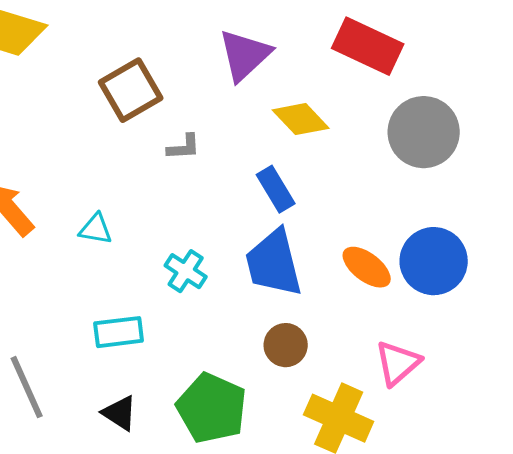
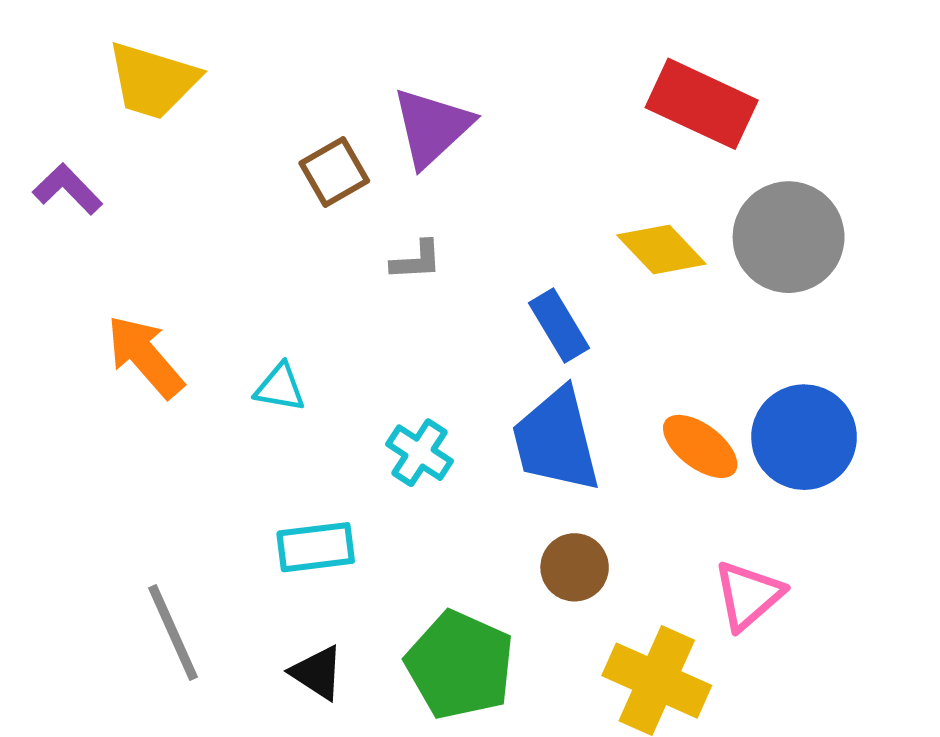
purple triangle: (245, 55) -> (432, 127), moved
brown square: (131, 90) -> (334, 172), size x0.7
yellow diamond: (301, 119) -> (661, 250), moved

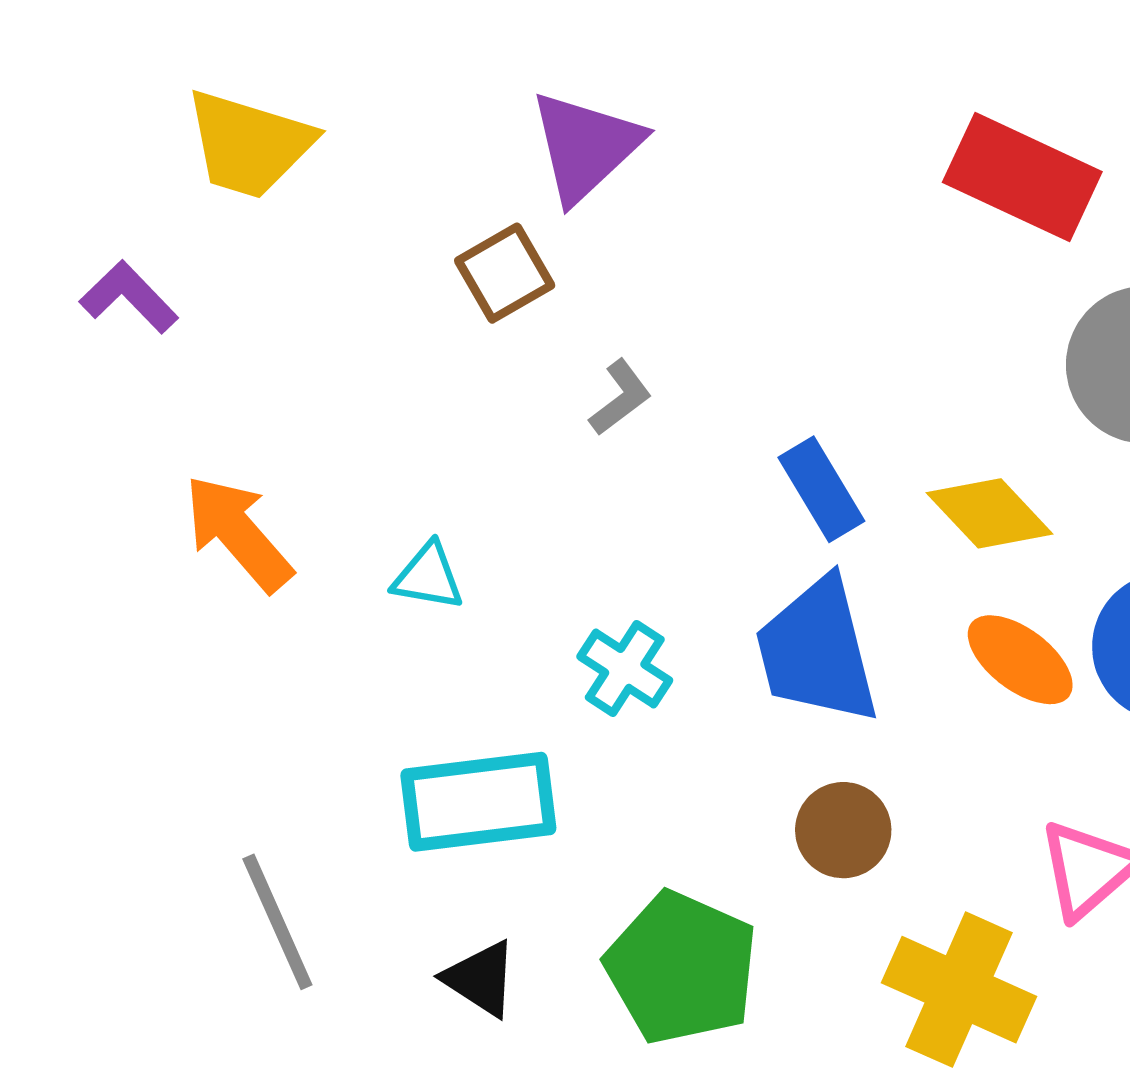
purple triangle: (432, 127) -> (585, 146), moved
yellow diamond: (661, 250) -> (990, 513), moved
gray L-shape: (416, 260) -> (620, 398), turned -34
cyan rectangle: (316, 547) -> (478, 802), size x1.4

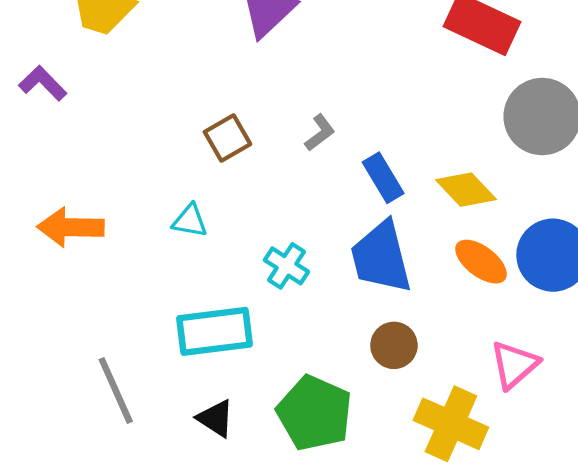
brown square: (505, 273) -> (227, 138), moved
gray L-shape: (620, 398) -> (320, 133), moved
orange arrow: (238, 533) -> (71, 227), moved, turned -48

